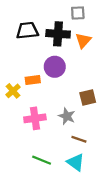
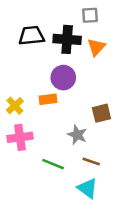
orange rectangle: (33, 80) -> (48, 99), moved
pink cross: (35, 118) -> (20, 137), moved
green line: (42, 160) -> (53, 164), moved

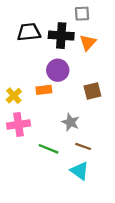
brown square: (101, 113) -> (92, 91), moved

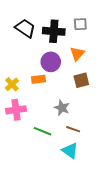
gray square: (82, 14) -> (80, 24), moved
black trapezoid: (29, 32) -> (25, 28), turned 40
orange triangle: (88, 42) -> (77, 54), moved

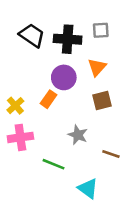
orange rectangle: (38, 79) -> (48, 99), turned -48
brown line: (73, 129) -> (111, 154), moved

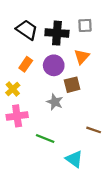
orange rectangle: (48, 99) -> (26, 64), moved
brown square: (102, 100) -> (72, 85), moved
gray star: (78, 135) -> (55, 102), moved

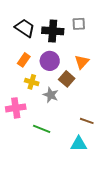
orange triangle: (82, 57) -> (82, 62), moved
brown square: (72, 85) -> (67, 79), turned -35
yellow cross: (13, 89) -> (32, 82), moved, turned -32
cyan triangle: (74, 159) -> (79, 144), moved, turned -36

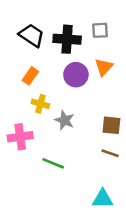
purple circle: (50, 61) -> (76, 75), moved
orange triangle: (82, 62) -> (104, 67), moved
brown square: (67, 79) -> (111, 125), moved, turned -35
cyan triangle: (79, 144) -> (103, 199), moved

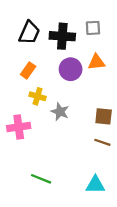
black trapezoid: (32, 35) -> (29, 33), turned 80
orange triangle: (104, 67) -> (96, 62), turned 42
green line: (53, 163) -> (41, 179), moved

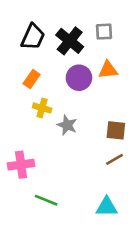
black cross: (62, 36) -> (70, 41), turned 35
pink cross: (19, 127) -> (21, 165), moved
brown line: (102, 142) -> (115, 159), turned -49

